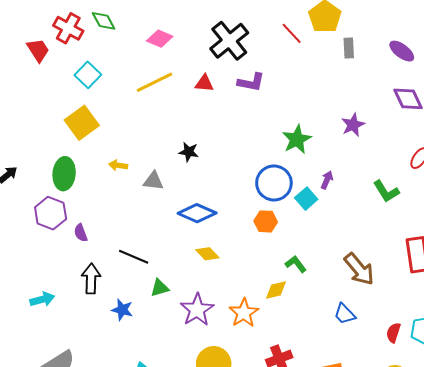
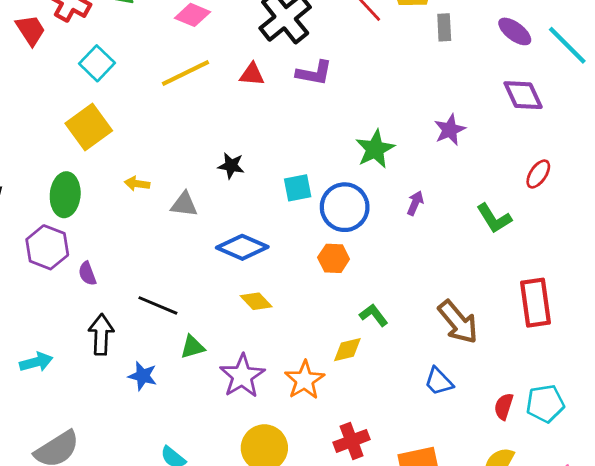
cyan square: (306, 199) -> (298, 188), moved, turned 30

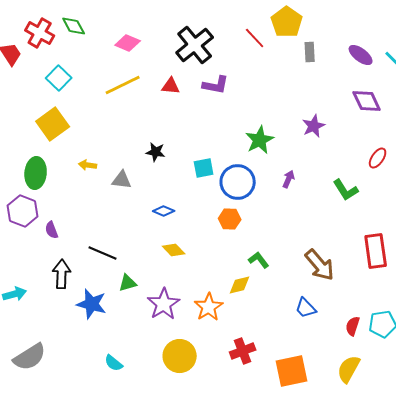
blue diamond: (242, 247) -> (164, 211), size x0.6
blue star: (143, 376) -> (92, 304), size x1.4

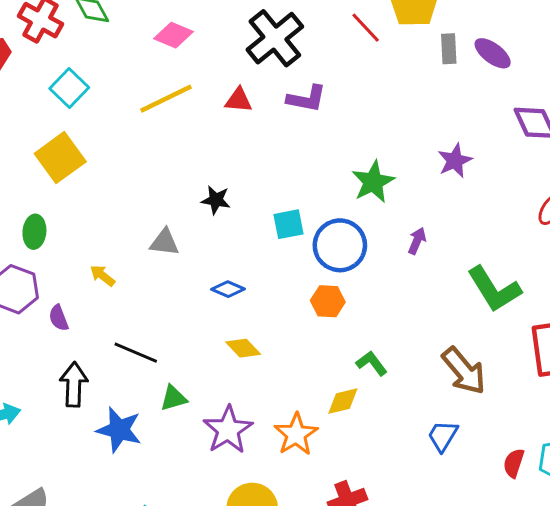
purple ellipse: (361, 55) -> (493, 53), moved
yellow arrow: (88, 165) -> (102, 276), moved, turned 30
green ellipse: (36, 173) -> (34, 232), size x0.7
green L-shape: (346, 190) -> (494, 289), moved, size x1.4
blue trapezoid: (306, 308) -> (443, 436), turned 75

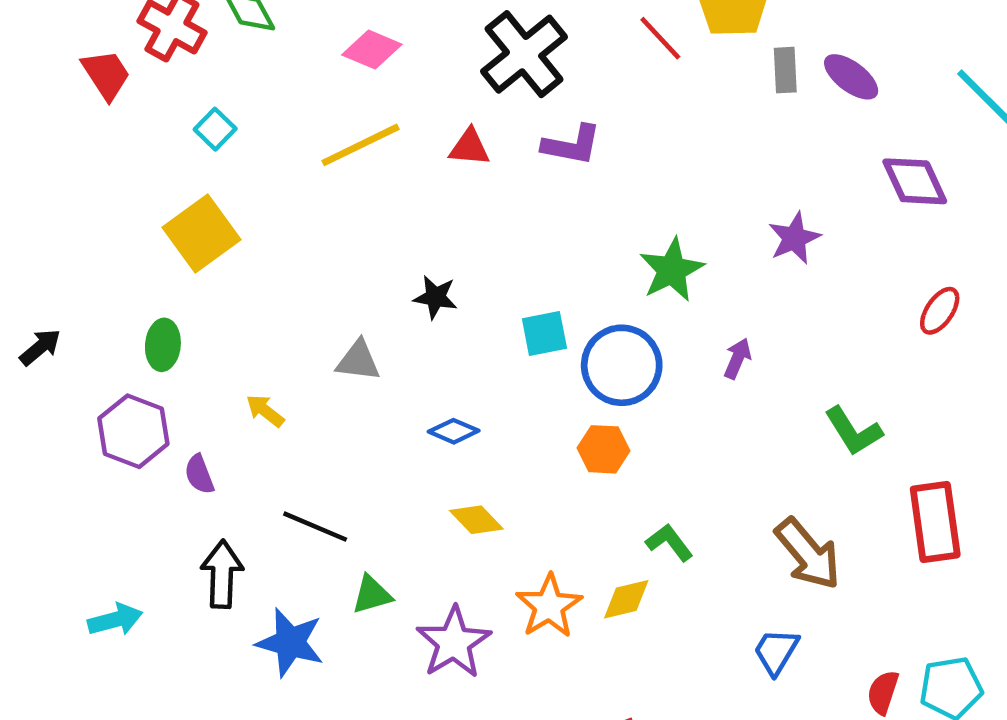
cyan square: (69, 88) -> (215, 129), size x0.7
green L-shape: (494, 289) -> (853, 431), size x0.7
orange star: (296, 434) -> (549, 606), moved

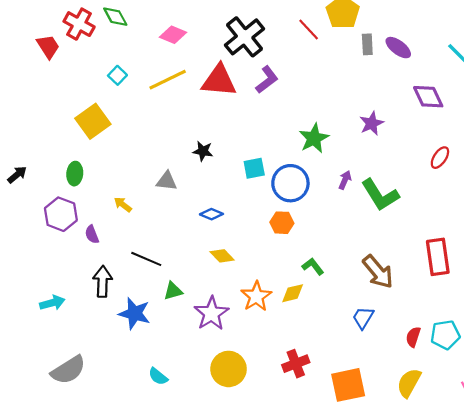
cyan square: (215, 129) -> (117, 75), moved
purple L-shape: (572, 145) -> (267, 80), turned -48
red triangle: (470, 147) -> (219, 81), size x1.8
green L-shape: (853, 431) -> (380, 195), moved, size x1.4

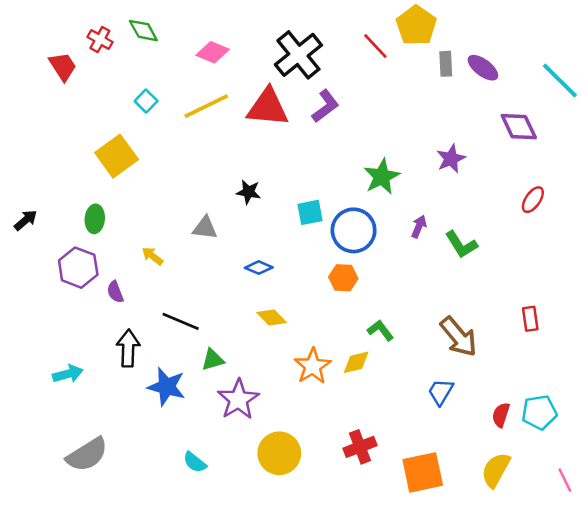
red cross: (79, 24) -> (100, 40), size x0.7
green L-shape: (380, 195) -> (461, 244), size x0.7
red rectangle: (438, 257) -> (530, 319), size x0.6
purple star: (211, 313) -> (238, 399), moved

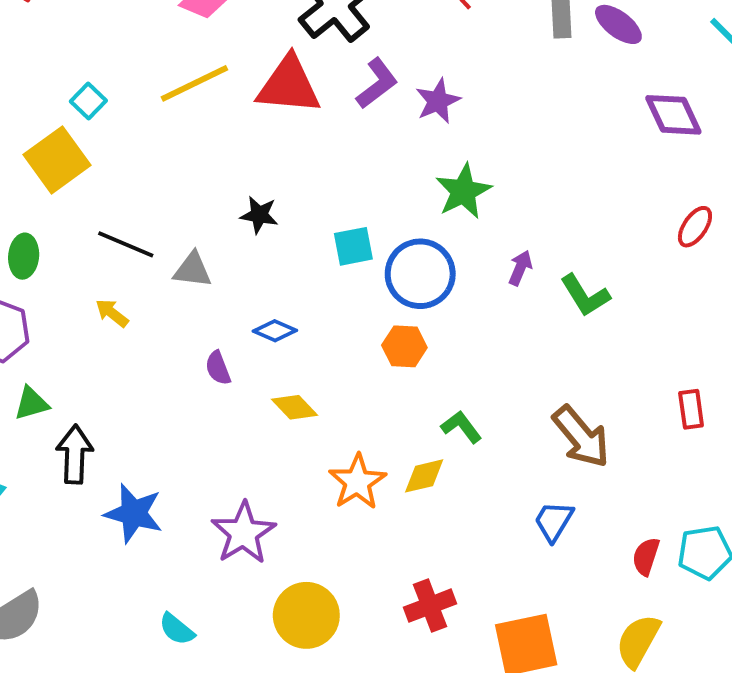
cyan square: (146, 101) -> (88, 101), moved
purple star: (451, 159) -> (438, 101), moved
purple semicircle: (115, 292) -> (218, 368), moved
black line: (181, 321) -> (126, 244), moved
green triangle: (213, 360) -> (31, 403), moved

